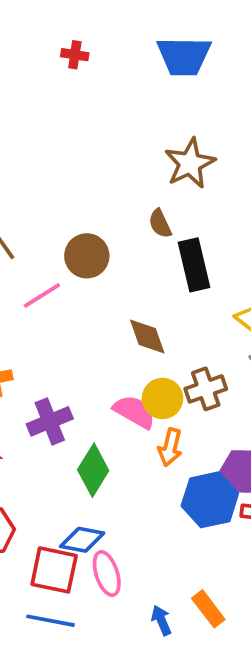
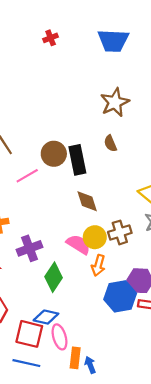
red cross: (75, 55) -> (51, 38), turned -32
brown semicircle: (160, 224) -> (110, 143), moved
black rectangle: (194, 265) -> (77, 160), moved
orange rectangle: (208, 609) -> (75, 358), moved, turned 42

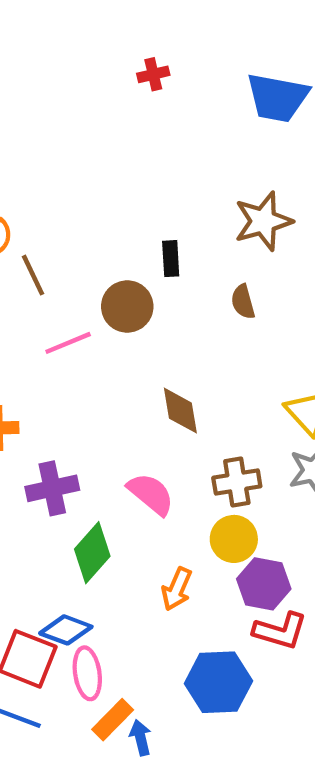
black rectangle: (77, 160) -> (171, 259), moved, size x0.6
yellow circle: (95, 237) -> (234, 539), moved
orange arrow: (98, 265) -> (177, 589), moved
blue hexagon: (120, 296) -> (218, 682), moved
orange rectangle: (75, 358) -> (113, 720), turned 30

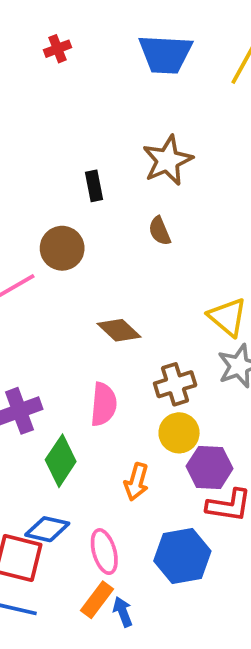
black rectangle: (171, 259) -> (94, 186), moved
brown diamond: (180, 411) -> (119, 330), turned -30
pink semicircle: (151, 494) -> (104, 404), turned 63
pink ellipse: (87, 673) -> (104, 552), moved

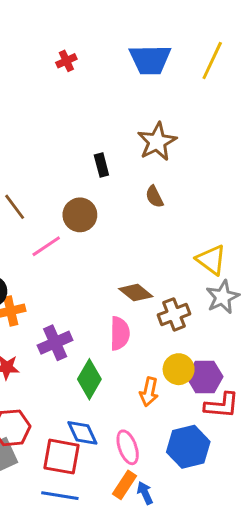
brown diamond: (119, 330) -> (136, 293), moved
yellow circle: (179, 433) -> (179, 369), moved
blue diamond: (47, 529) -> (82, 433), turned 56

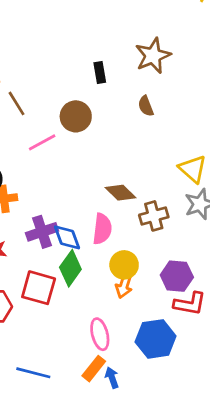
yellow circle: (179, 369) -> (124, 265), moved
blue diamond: (82, 433) -> (67, 237), moved
red square: (61, 457) -> (39, 288), moved

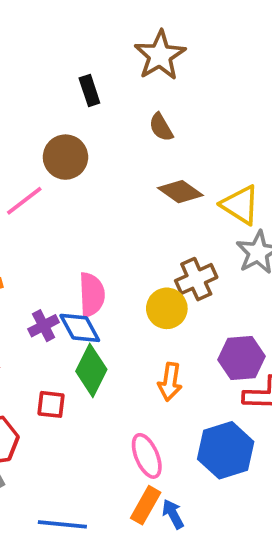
brown diamond: (120, 193) -> (180, 192), moved
pink semicircle: (102, 229) -> (92, 295), moved
purple cross: (42, 232) -> (44, 326), size x0.7
yellow circle: (124, 265) -> (167, 308), moved
red square: (39, 288) -> (51, 404), size x0.6

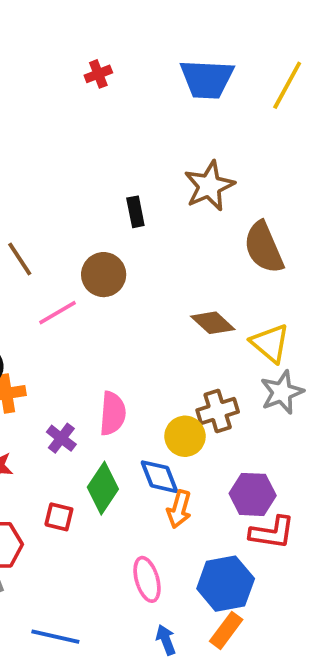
brown semicircle: (161, 127) -> (264, 247), moved, size x1.8
purple cross: (44, 326) -> (61, 438), turned -32
blue diamond: (80, 328) -> (159, 477), moved
orange rectangle: (146, 505) -> (226, 630), moved

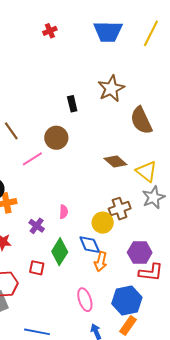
pink semicircle: (113, 413) -> (64, 212), size x0.6

